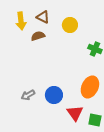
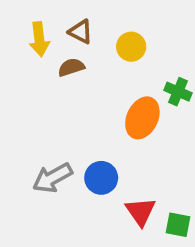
orange ellipse: (90, 87) -> (142, 118), moved
gray arrow: (28, 95) -> (52, 178), size x1.5

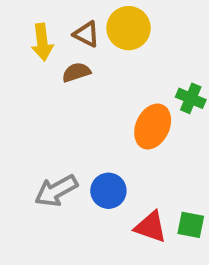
yellow circle: (131, 47) -> (129, 28), moved, size x1.4
red triangle: (141, 212) -> (151, 227), turned -36
green square: (178, 225) -> (191, 225), moved

